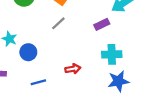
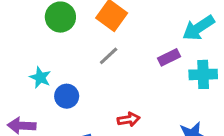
cyan cross: (112, 54) -> (203, 74), moved

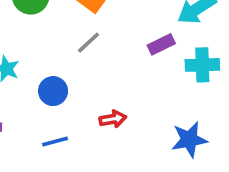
blue circle: (67, 96) -> (53, 91), moved

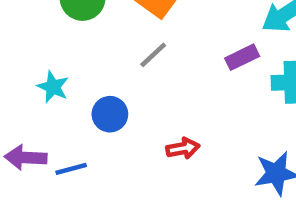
blue line: (55, 141) -> (71, 169), moved

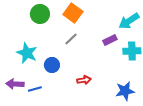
cyan star: (53, 87) -> (27, 53), size x1.5

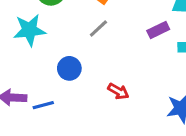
cyan star: (27, 53) -> (29, 30), moved, turned -30
red arrow: (84, 80) -> (118, 91), turned 40

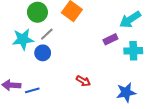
gray line: (98, 29) -> (47, 34), moved
blue circle: (69, 68) -> (43, 53), moved

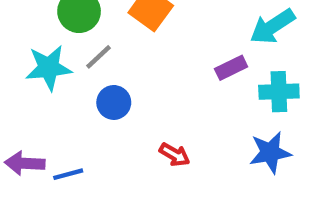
blue circle: (43, 53) -> (114, 102), moved
blue star: (126, 92) -> (270, 152), moved

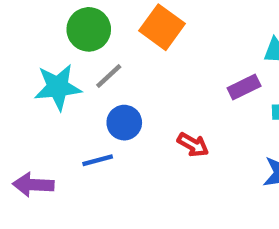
red arrow: (175, 155) -> (193, 145), moved
blue line: (68, 174) -> (98, 160), moved

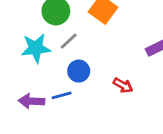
purple arrow: (33, 185) -> (32, 101), moved

